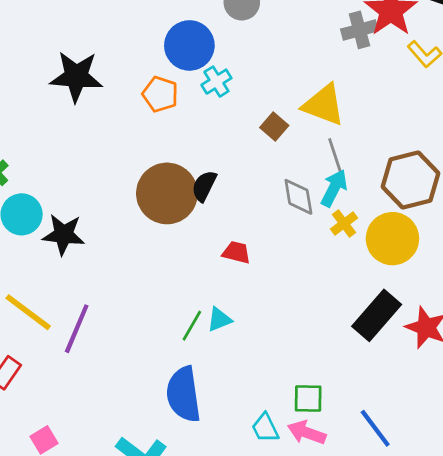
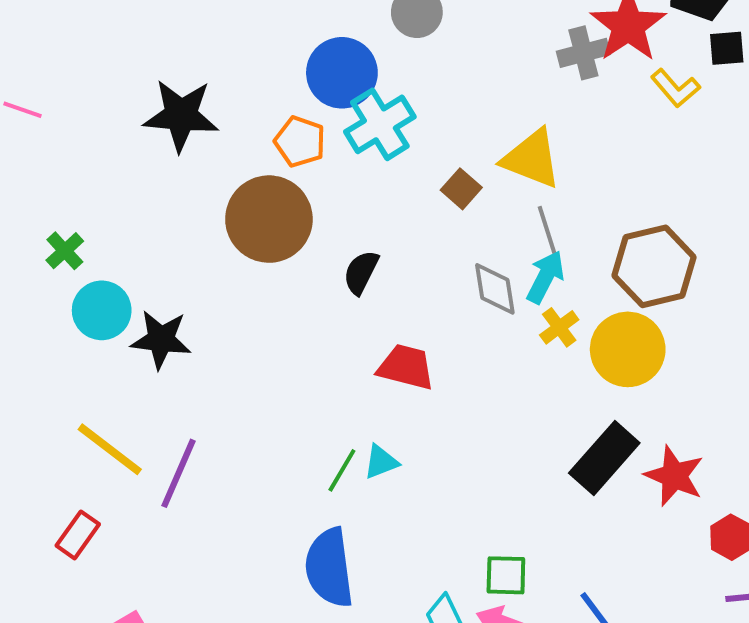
cyan cross: (216, 82) -> (380, 124), size x1.6
brown circle: (167, 193) -> (269, 219), moved
red trapezoid: (236, 252) -> (406, 367), size x1.4

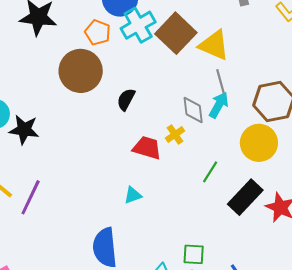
brown square: (461, 189) -> (176, 33), moved, size x2.0
yellow cross: (559, 327) -> (175, 135), moved
green line: (342, 470) -> (210, 172), moved

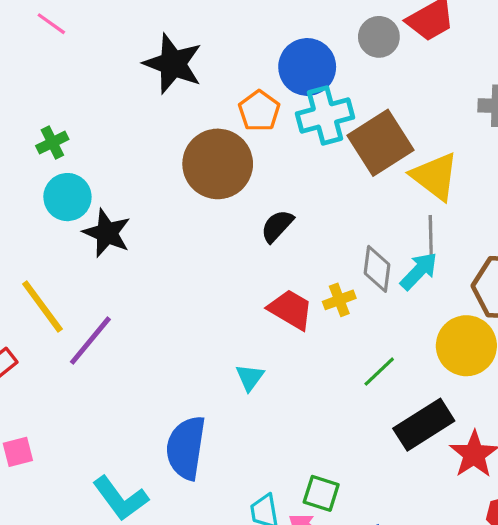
cyan triangle: (133, 195) -> (250, 377), turned -48

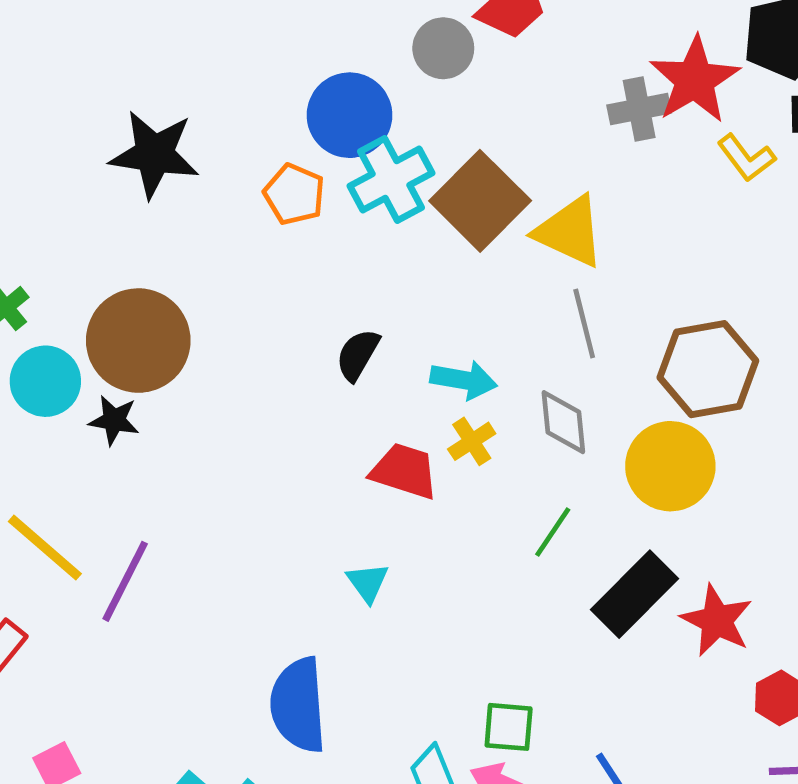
brown circle: (218, 164) -> (138, 341), moved
black star: (107, 233) -> (114, 420), size x0.7
gray diamond: (377, 269) -> (563, 422), moved
cyan arrow: (419, 271) -> (464, 380), moved, turned 69

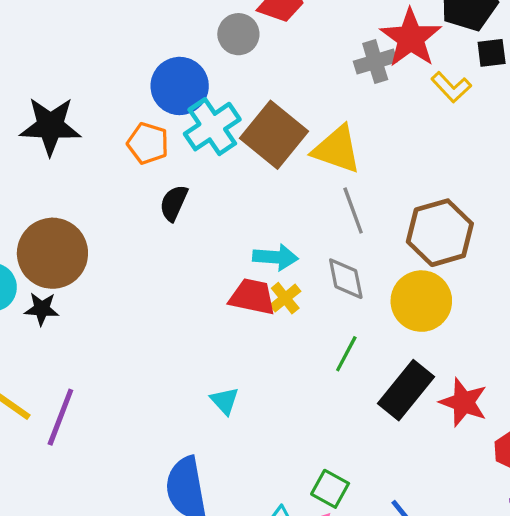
black semicircle: (358, 355) -> (174, 203), moved
red trapezoid: (404, 471) -> (252, 297), moved
green square: (509, 727) -> (330, 489), turned 30

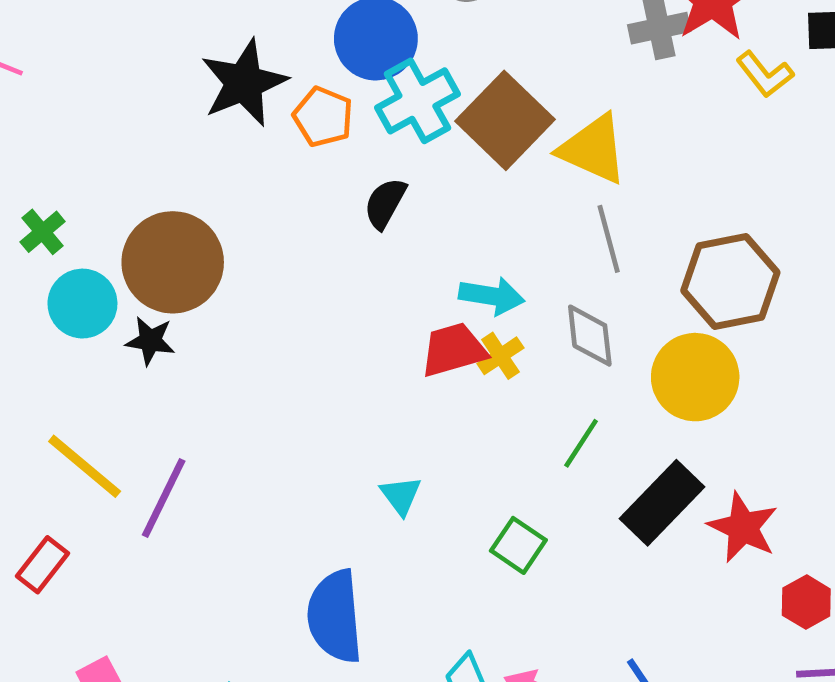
black star: (50, 126) -> (244, 83), moved, turned -30
black semicircle: (174, 203) -> (385, 203), moved
red trapezoid: (252, 297) -> (453, 350), turned -33
green square: (330, 489) -> (518, 545), moved

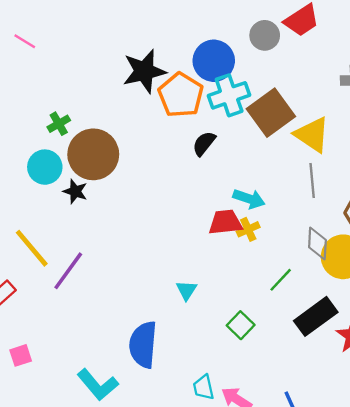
orange pentagon: (323, 117) -> (181, 95), size x1.5
green cross: (43, 232) -> (59, 124), moved
gray diamond: (590, 336) -> (317, 244), moved

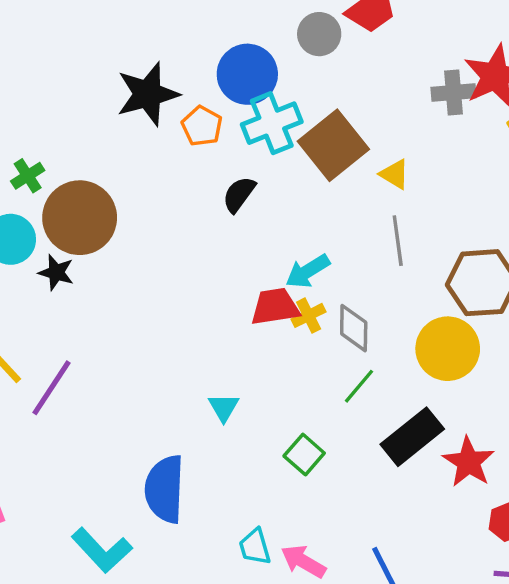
orange pentagon: (181, 95) -> (202, 126), size x0.6
yellow triangle: (312, 135) -> (395, 174), size x0.6
cyan arrow: (249, 199) -> (308, 271), turned 132
gray diamond: (317, 244) -> (354, 328), moved

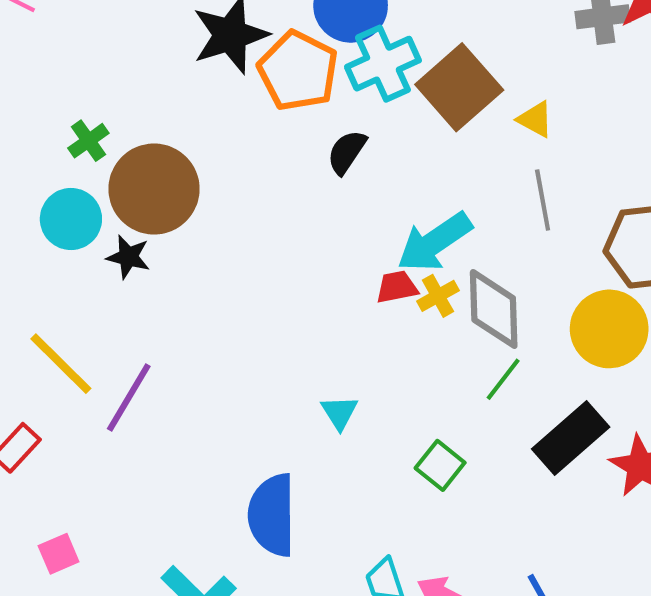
orange pentagon: (202, 126) -> (298, 71), size x1.6
cyan arrow: (308, 271) -> (435, 242), size x1.4
red trapezoid: (275, 307) -> (397, 287), size x0.7
gray diamond: (354, 328) -> (494, 309), size x1.4

